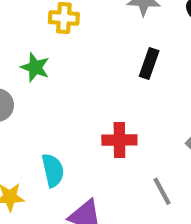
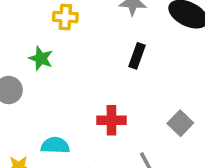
cyan semicircle: (53, 170) -> (55, 145), turned -76

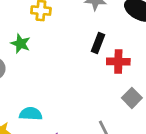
red cross: (111, 120) -> (118, 62), moved

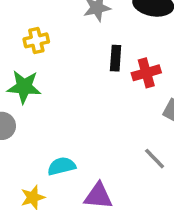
green star: (21, 44) -> (24, 87), size x1.4

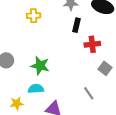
black rectangle: (116, 58) -> (76, 25), moved
green star: (24, 87) -> (40, 66), moved

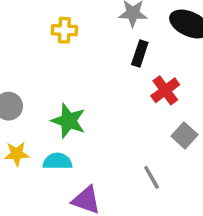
red cross: (92, 44) -> (165, 90), turned -35
yellow star: (17, 103) -> (17, 154), moved

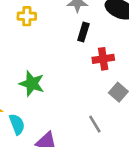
red cross: (165, 90) -> (103, 59), turned 30
cyan semicircle: (57, 161) -> (17, 124), moved, turned 70

